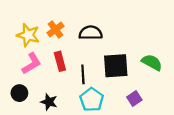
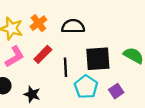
red rectangle: (60, 61) -> (43, 54), turned 60
cyan pentagon: (92, 100) -> (86, 87), moved

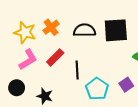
black square: (98, 59) -> (116, 30), moved
purple square: (116, 91) -> (126, 85), moved

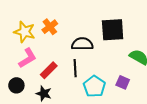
black semicircle: (84, 30) -> (82, 44), moved
red rectangle: (55, 57) -> (49, 70), moved
purple square: (126, 85) -> (123, 82), turned -32

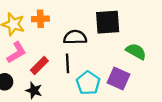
orange cross: (50, 27) -> (40, 19), turned 35
purple square: (123, 82) -> (119, 79), size x1.5

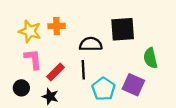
green semicircle: (136, 51) -> (150, 58), turned -132
pink L-shape: (17, 52) -> (33, 59), turned -65

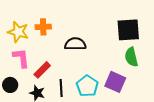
black square: (123, 29) -> (128, 30), moved
black line: (83, 70) -> (61, 88), moved

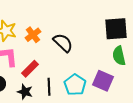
orange cross: (43, 27) -> (33, 35), moved, turned -35
black semicircle: (75, 44) -> (63, 43), turned 45

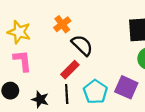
orange cross: (33, 35) -> (62, 24), moved
red rectangle: (30, 69) -> (70, 70), moved

